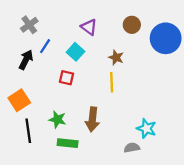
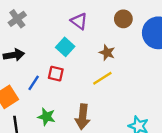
blue line: (45, 46) -> (34, 83), moved
black arrow: (26, 60) -> (14, 55), turned 54
yellow line: (112, 82) -> (102, 78), turned 60

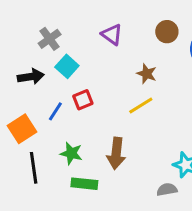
gray cross: (17, 19) -> (50, 39), moved
cyan square: (65, 47) -> (67, 66), moved
red square: (56, 74) -> (83, 100), turned -35

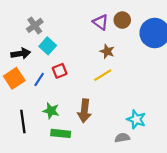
purple triangle: (112, 35) -> (101, 22), moved
orange square: (22, 129) -> (14, 78), moved

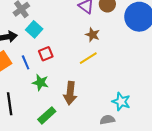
blue line: (39, 79) -> (26, 62), turned -56
green star: (51, 111) -> (40, 83), moved
green rectangle: (61, 133) -> (47, 115), turned -48

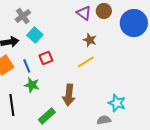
green star: (40, 83) -> (32, 85), moved

